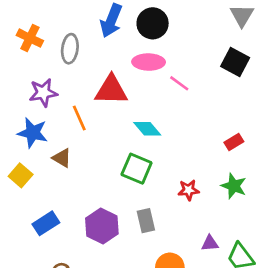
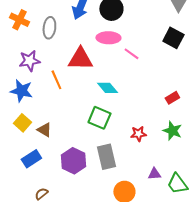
brown triangle: (62, 158) -> (44, 130), moved
yellow square: (21, 175) -> (22, 123), moved
gray rectangle: (146, 221) -> (106, 157), size x1.4

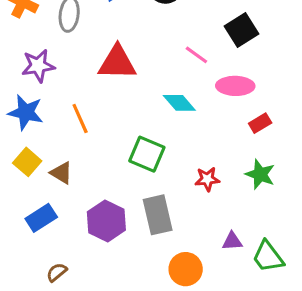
pink ellipse: (108, 38) -> (235, 86), moved
black square: (173, 38) -> (241, 30), moved, turned 30
orange line: (56, 80) -> (80, 119), moved
cyan diamond: (107, 88) -> (179, 103), moved

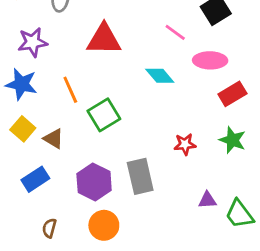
red rectangle: (260, 123) -> (232, 94), size x1.4
green square: (147, 154) -> (104, 115), moved, turned 36
orange circle: (186, 269) -> (104, 225), moved
brown semicircle: (57, 272) -> (49, 228), turned -36

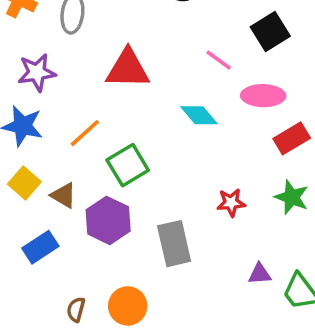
orange line: (70, 90) -> (85, 133), turned 72
purple hexagon: (94, 182) -> (108, 220), moved
brown semicircle: (49, 228) -> (76, 310), moved

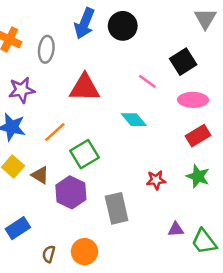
pink ellipse: (263, 96) -> (193, 100), moved
blue rectangle: (40, 247) -> (18, 228), moved

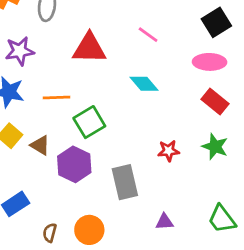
black square: (183, 62) -> (216, 22), moved
pink line: (147, 81) -> (148, 35), moved
orange line: (55, 132) -> (57, 97), turned 40
red rectangle: (198, 136) -> (215, 102), turned 70
purple triangle: (176, 229) -> (164, 222), moved

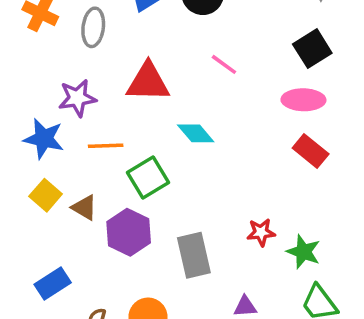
purple star: (20, 51) -> (77, 98), moved
cyan diamond: (144, 84) -> (196, 133), moved
green star: (215, 147) -> (303, 252), moved
red star: (169, 151) -> (261, 232), moved

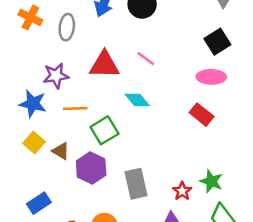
pink line: (224, 64) -> (146, 59), moved
red rectangle: (311, 151) -> (202, 115), moved
red star: (261, 232) -> (182, 191), moved, turned -30

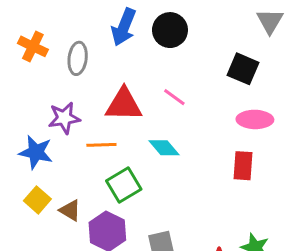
black square: (217, 42) -> (243, 69), moved, turned -35
orange line: (75, 108) -> (101, 145), moved
red rectangle: (202, 115) -> (243, 166), turned 55

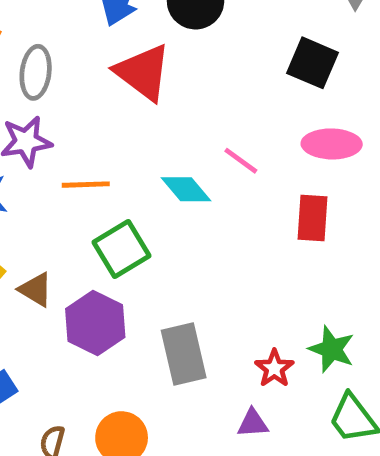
gray ellipse: (78, 58) -> (36, 72), moved
pink line: (174, 97) -> (241, 161), moved
red triangle: (124, 105) -> (143, 72), moved, turned 36

